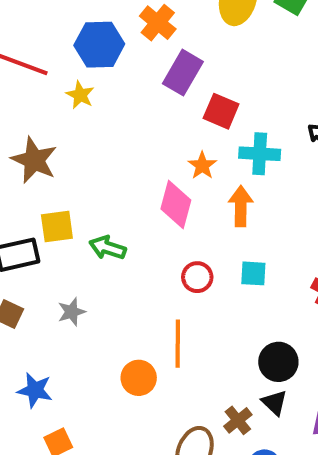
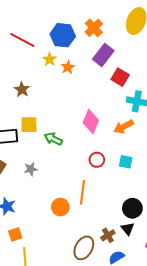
brown star: (34, 160) -> (22, 89), size x0.7
orange star: (202, 166) -> (68, 67), moved
orange arrow: (241, 206) -> (124, 127), turned -126

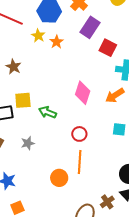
red circle: (97, 160) -> (79, 134), moved

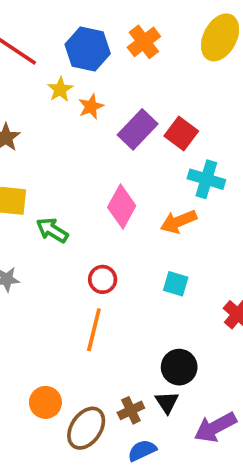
purple rectangle: (90, 27) -> (138, 129), moved
orange circle: (59, 178) -> (45, 402), moved

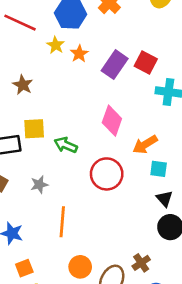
orange arrow: (179, 222) -> (145, 144), moved
red circle: (103, 279) -> (107, 174), size x1.6
orange line: (94, 330) -> (62, 222), moved
black triangle: (167, 402) -> (164, 199), moved

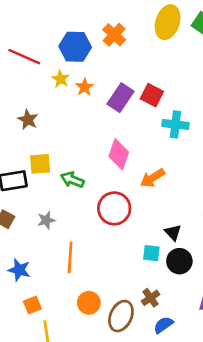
cyan square: (159, 169) -> (151, 253), moved

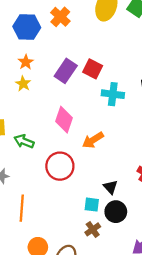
yellow star: (61, 79) -> (23, 84), moved
orange star: (85, 87) -> (26, 62), moved
brown cross: (151, 298) -> (93, 229), moved

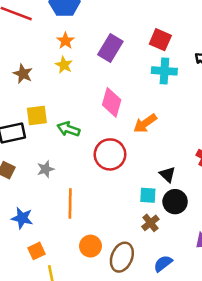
red square: (93, 69) -> (160, 40), moved

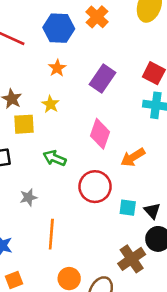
yellow star: (64, 65) -> (50, 104), moved
yellow square: (37, 116) -> (24, 124), moved
cyan square: (148, 195) -> (128, 208), moved
brown cross: (150, 223) -> (132, 259), size x1.5

